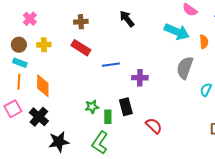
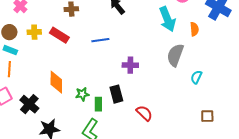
cyan arrow: (177, 32) -> (167, 19), turned 45
red rectangle: (81, 48) -> (59, 35), moved
blue line: (111, 65) -> (100, 40), moved
orange diamond: (43, 86) -> (56, 82), moved

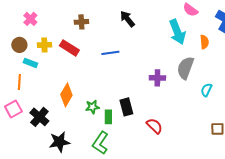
cyan rectangle: (10, 50) -> (30, 63), moved
purple cross: (130, 65) -> (157, 78), moved
orange diamond: (56, 82) -> (66, 95), turned 30

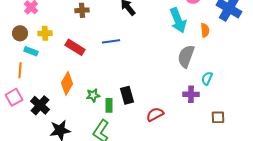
red rectangle: (69, 48) -> (75, 47), moved
purple cross: (157, 78) -> (191, 94), moved
red semicircle: (154, 126) -> (155, 114), turned -72

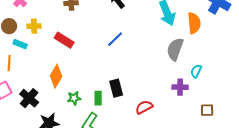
orange semicircle: (205, 30) -> (194, 23), size x1.5
blue line: (111, 41) -> (115, 39), moved, turned -36
green star: (93, 95) -> (74, 98), moved

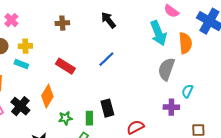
red rectangle: (64, 40) -> (65, 66), moved
cyan rectangle: (20, 44) -> (21, 64), moved
black cross: (29, 98) -> (20, 106), moved

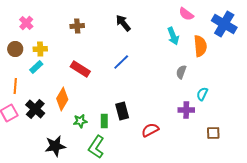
cyan arrow: (158, 33) -> (173, 36), size x0.7
cyan rectangle: (21, 64) -> (36, 67), turned -64
gray semicircle: (166, 69) -> (181, 72), size x0.6

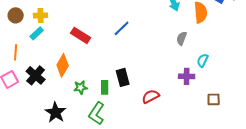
black star: (55, 146) -> (56, 112), turned -30

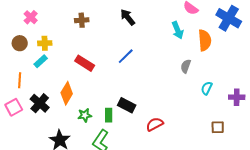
purple cross: (187, 76) -> (237, 97), moved
black rectangle: (123, 77) -> (127, 105), turned -48

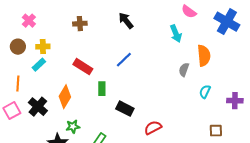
orange semicircle: (205, 40) -> (204, 56), moved
green star: (85, 115) -> (73, 127), moved
green rectangle: (109, 115) -> (102, 89), moved

